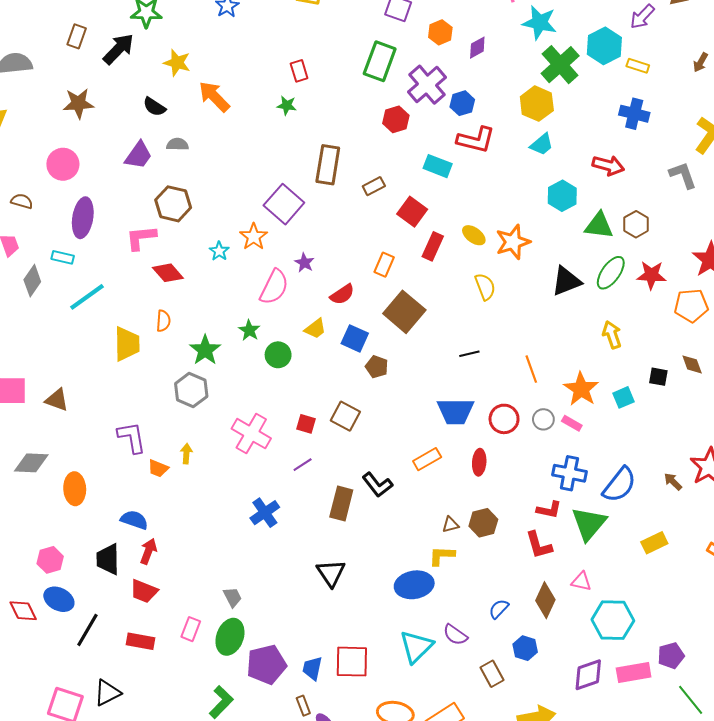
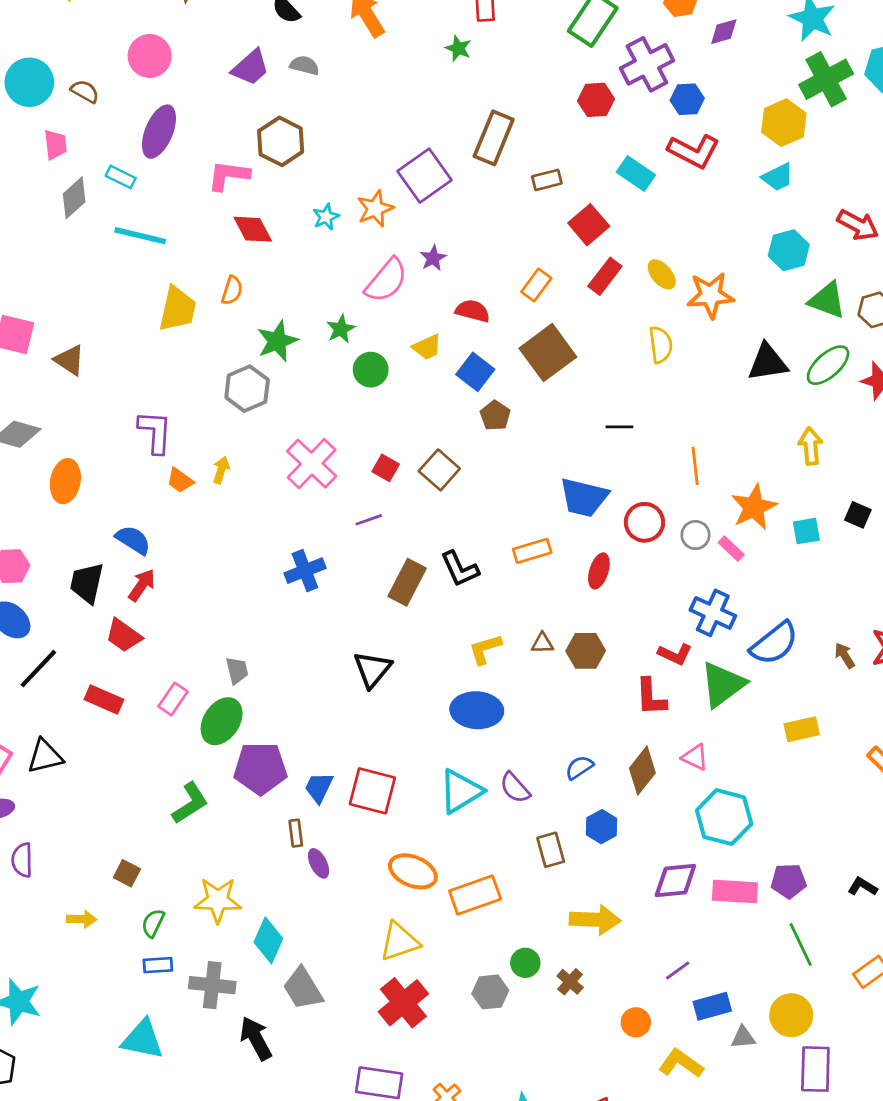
red semicircle: (342, 294) -> (473, 311), turned -145
cyan line: (87, 297) -> (140, 236), turned 36
yellow L-shape: (442, 556) -> (485, 649), moved, turned -32

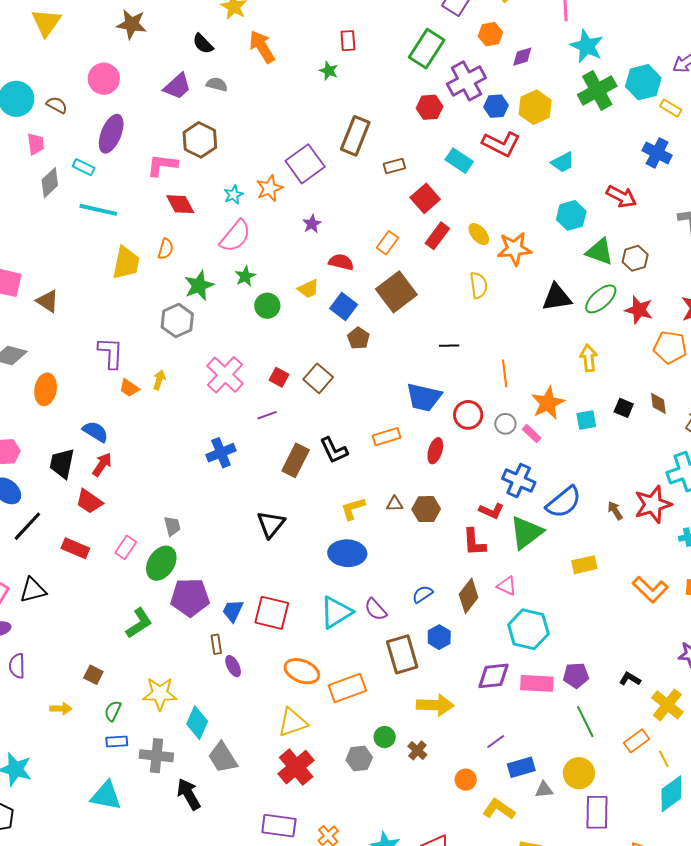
yellow hexagon: (784, 123) -> (535, 107), moved
pink semicircle: (386, 280) -> (235, 236), moved
brown rectangle: (551, 850) -> (402, 654), size x1.5

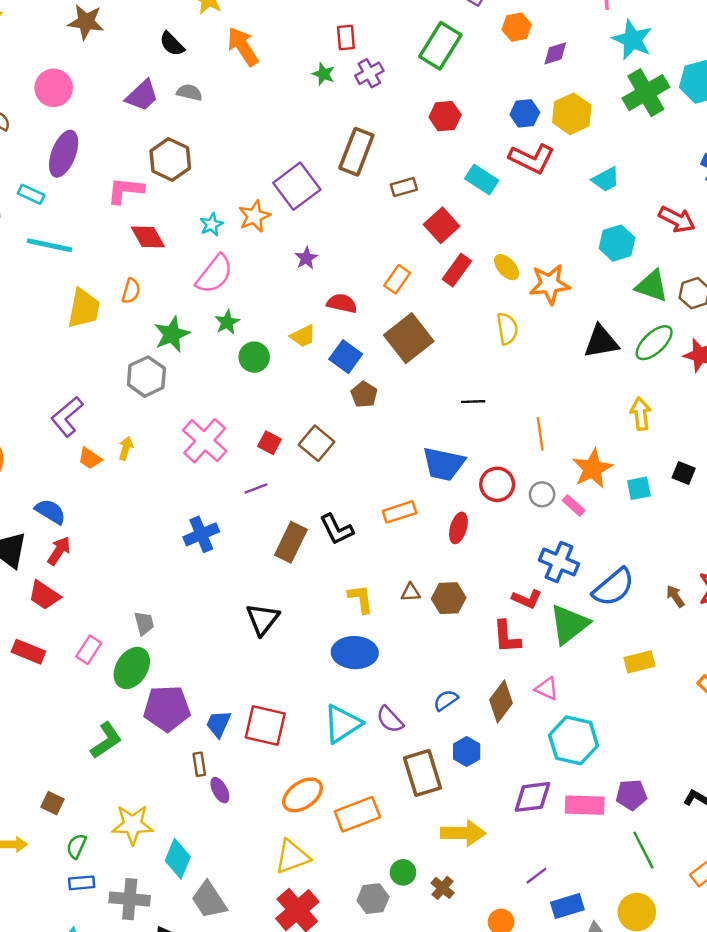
purple cross: (466, 81) -> (369, 73), moved, size x0.6
purple L-shape: (111, 353) -> (67, 417), turned -132
yellow L-shape: (353, 509) -> (361, 599), turned 100
orange ellipse: (302, 671) -> (303, 795), turned -56

